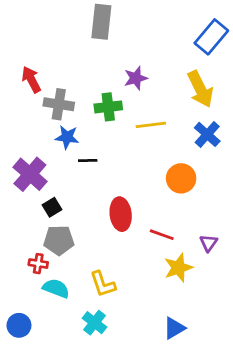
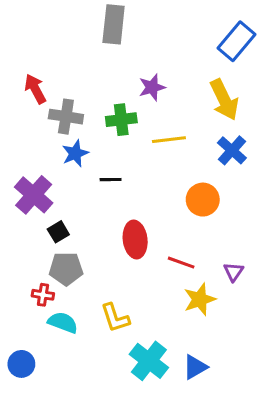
blue star: (67, 137) -> (75, 153), turned -30
black line: (88, 161) -> (111, 180), moved
cyan cross: (95, 323) -> (149, 361), moved, size x1.4

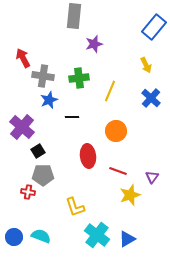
purple star: (152, 87) -> (94, 44), moved
yellow arrow: (224, 100) -> (146, 65), size x0.6
yellow line: (169, 140) -> (110, 91), turned -60
orange circle: (203, 200) -> (116, 131), moved
cyan semicircle: (63, 322) -> (41, 236), moved

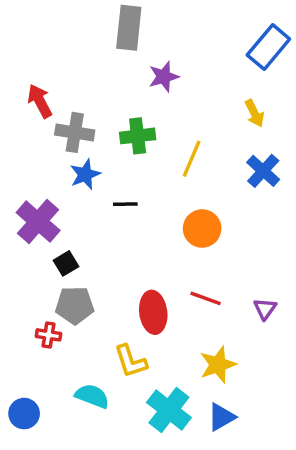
red ellipse: (88, 156) -> (153, 312), moved
yellow star: (130, 195) -> (218, 365), moved
cyan semicircle: (41, 236) -> (92, 396), moved

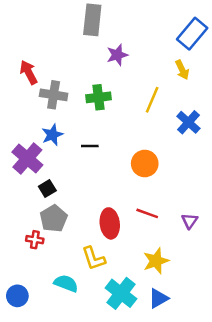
yellow arrow: (254, 113) -> (182, 70), moved
yellow line: (192, 159) -> (152, 100), moved
blue star: (85, 174) -> (52, 135), moved
gray pentagon: (75, 305) -> (54, 218), turned -30

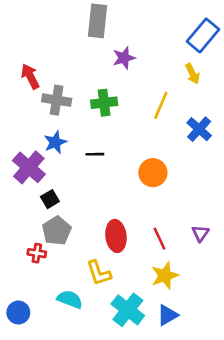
red line: (147, 213) -> (159, 239), moved, turned 45

